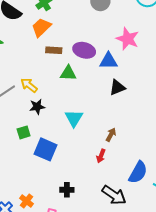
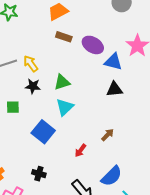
green triangle: (68, 73) -> (62, 82), moved, turned -36
brown arrow: (111, 135) -> (108, 135), moved
blue square: (46, 149) -> (43, 132), moved

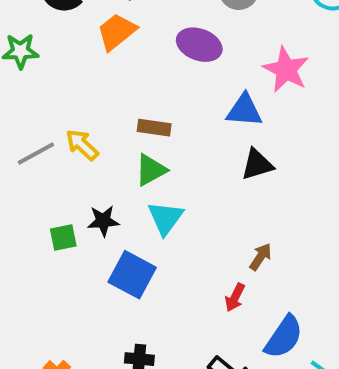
brown rectangle: (64, 37) -> (154, 128), moved
purple ellipse: (93, 45) -> (199, 45), moved
black star: (33, 86) -> (103, 221), moved
red arrow: (80, 150) -> (235, 297), moved

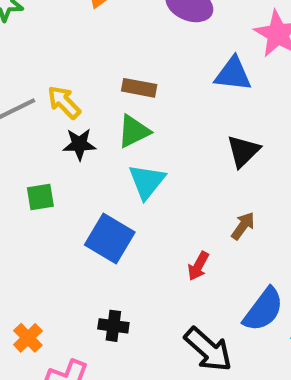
black triangle: (257, 164) -> (243, 151), moved, turned -30
black star: (103, 221) -> (79, 144), moved
red arrow: (235, 297) -> (198, 266), moved

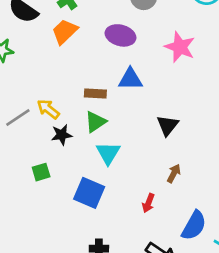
blue triangle: (233, 74) -> (130, 79), moved

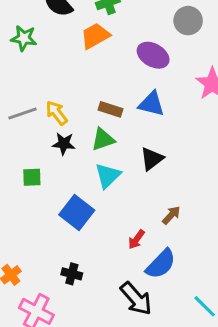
black triangle: (168, 125) -> (152, 159), moved
blue semicircle: (194, 226) -> (161, 264), moved

